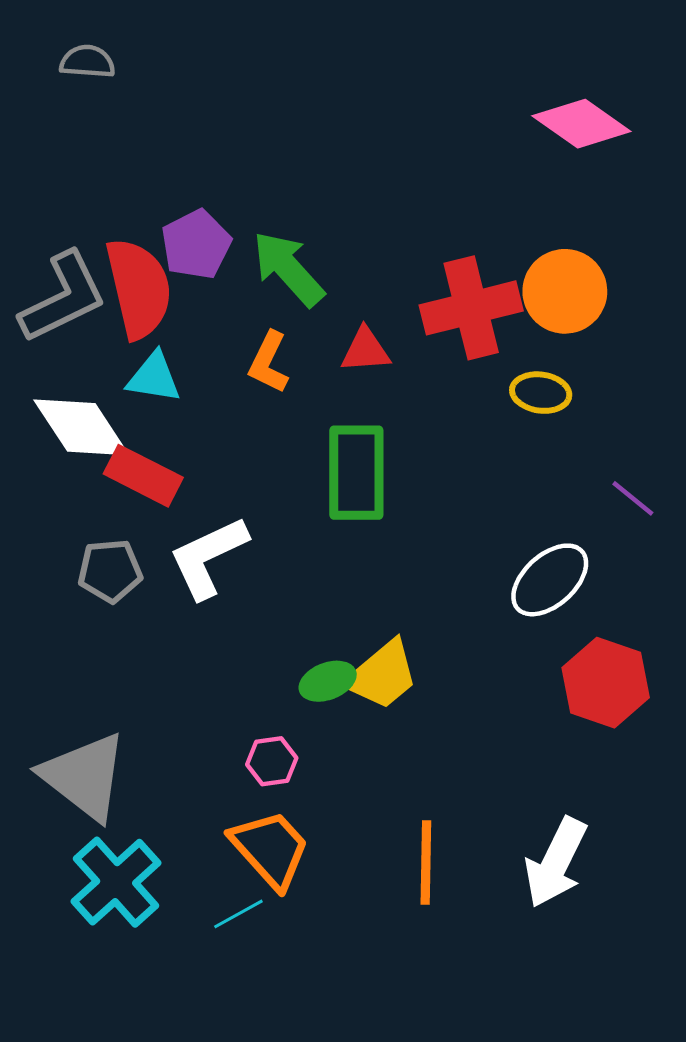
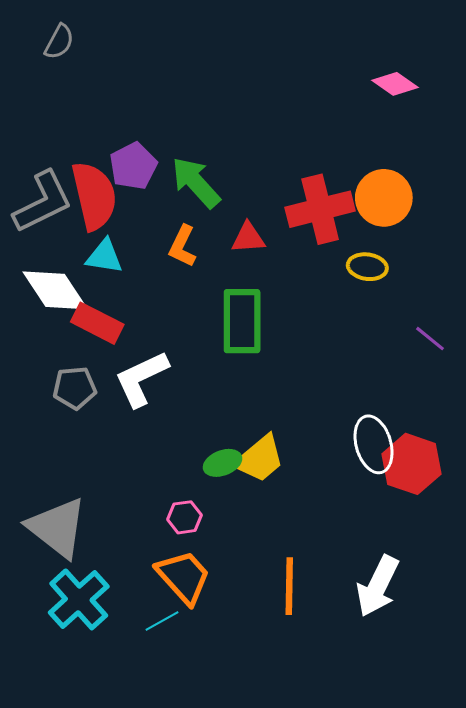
gray semicircle: (87, 62) -> (59, 42), turned 114
pink diamond: (581, 124) -> (395, 84), size x0.7
white ellipse: (550, 580) -> (374, 444), moved, turned -64

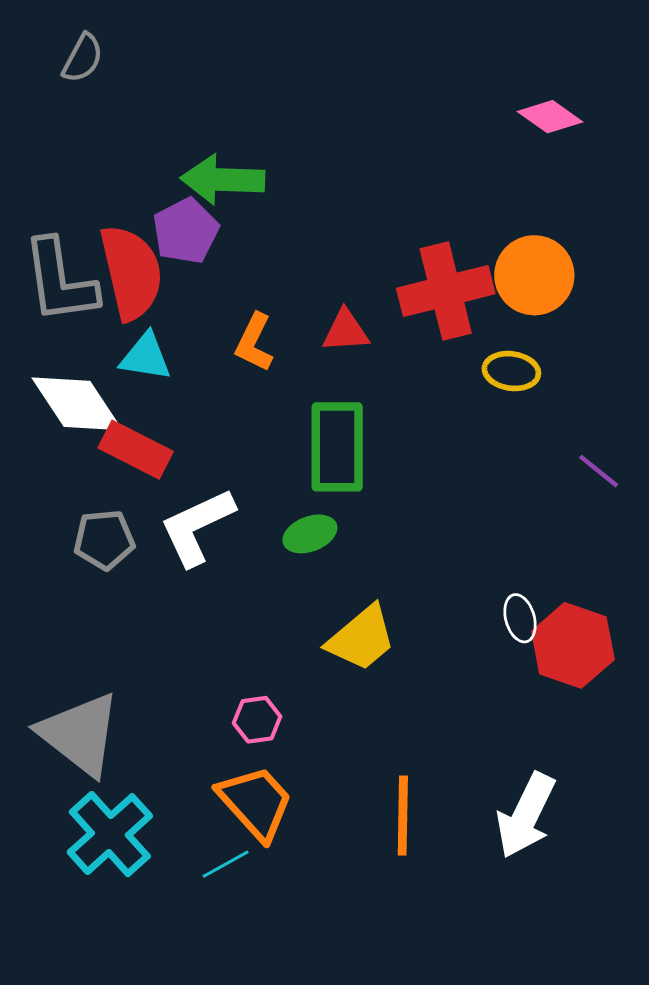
green arrow: (196, 182) -> (223, 180), moved, turned -46
gray L-shape: (43, 202) -> (60, 281), turned 108
white ellipse: (374, 444) -> (520, 618), size x0.6
green ellipse: (223, 463) -> (310, 534), moved

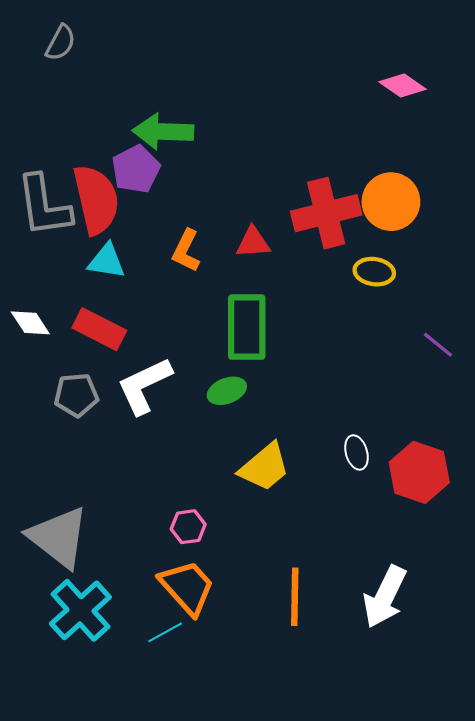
white diamond: (77, 404) -> (30, 323), moved, size x0.6
white ellipse: (520, 618) -> (356, 452), moved

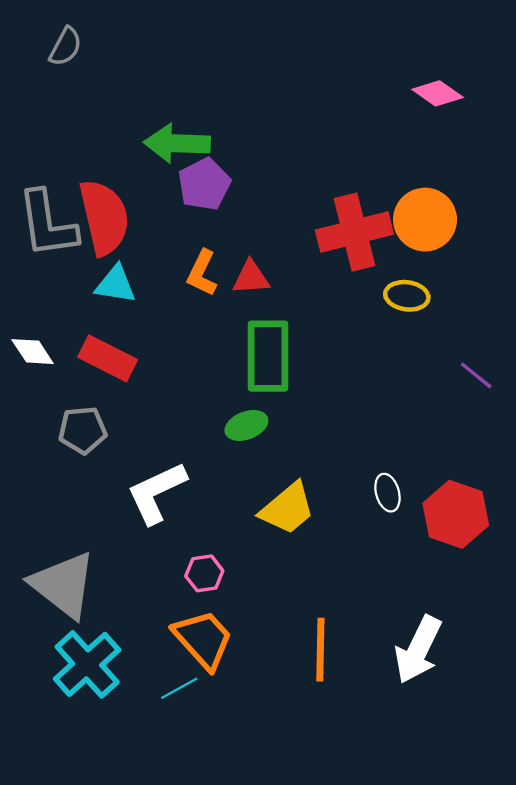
purple pentagon: (136, 169) -> (204, 184), moved
red triangle: (253, 242) -> (251, 278), moved
white L-shape: (144, 386) -> (157, 493), moved

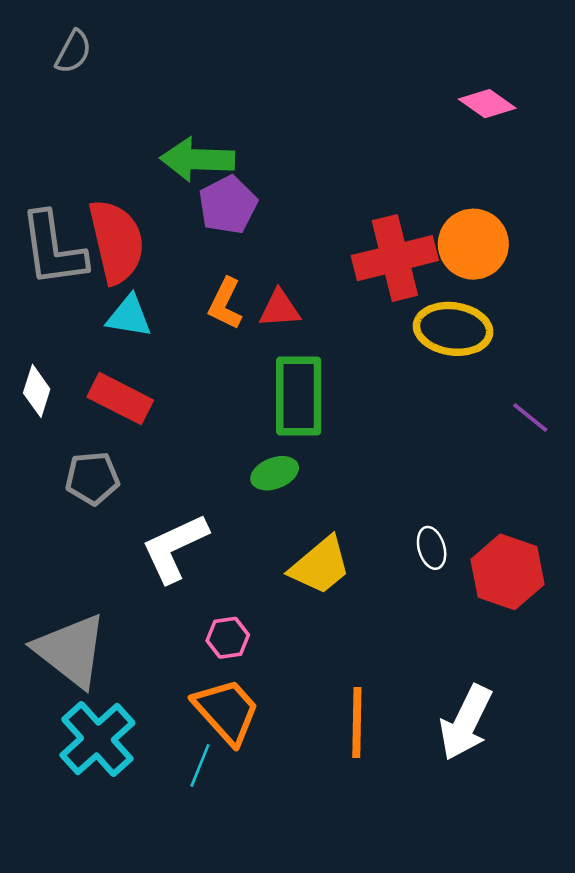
yellow ellipse: (407, 296) -> (453, 329), size x1.5
white diamond: (33, 352) -> (37, 391), turned 51
cyan line: (179, 688) -> (200, 766), turned -39

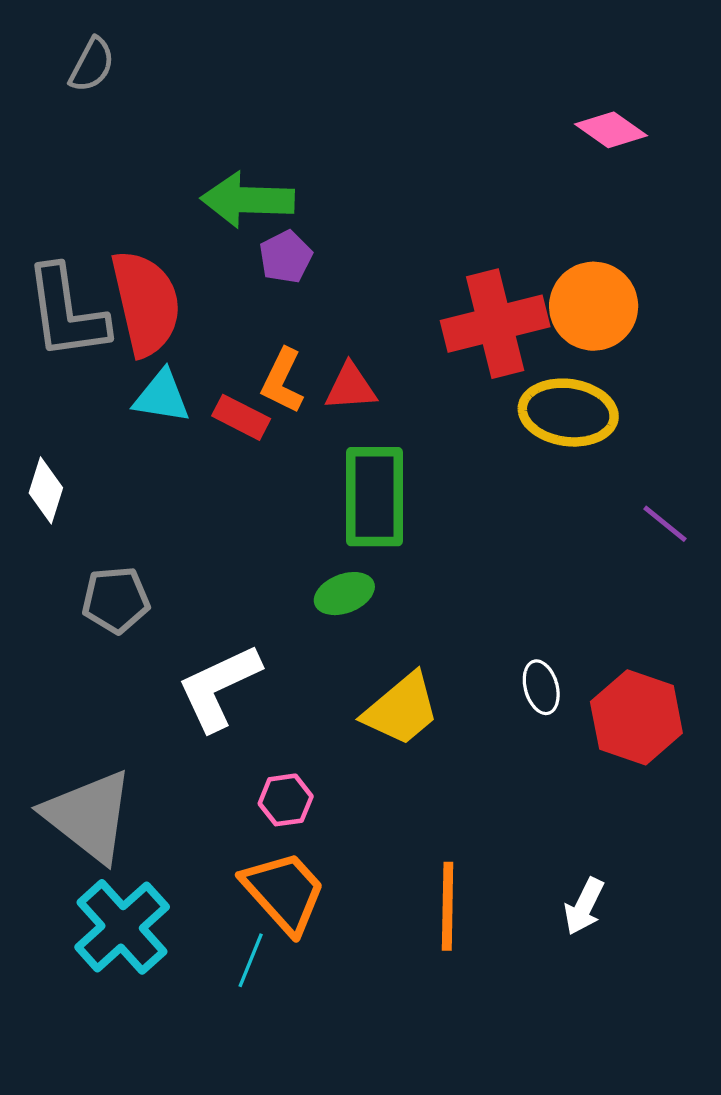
purple pentagon: (228, 205) -> (286, 257), size x0.7
red rectangle: (120, 399) -> (241, 417), moved, size x0.7
white arrow: (466, 723) -> (584, 906), size x0.6

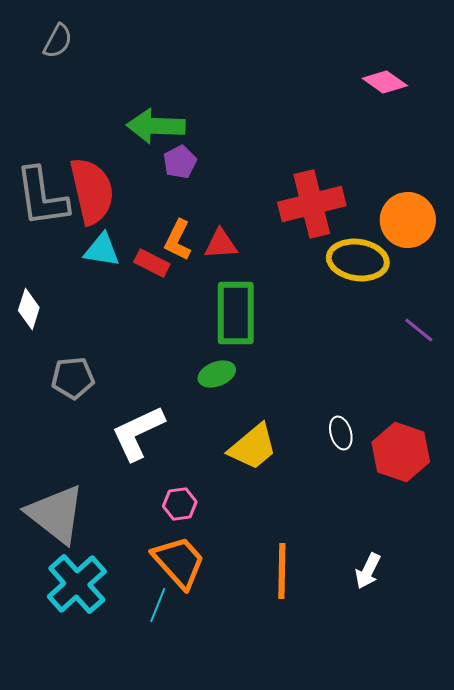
orange circle: (594, 306) -> (408, 220), moved

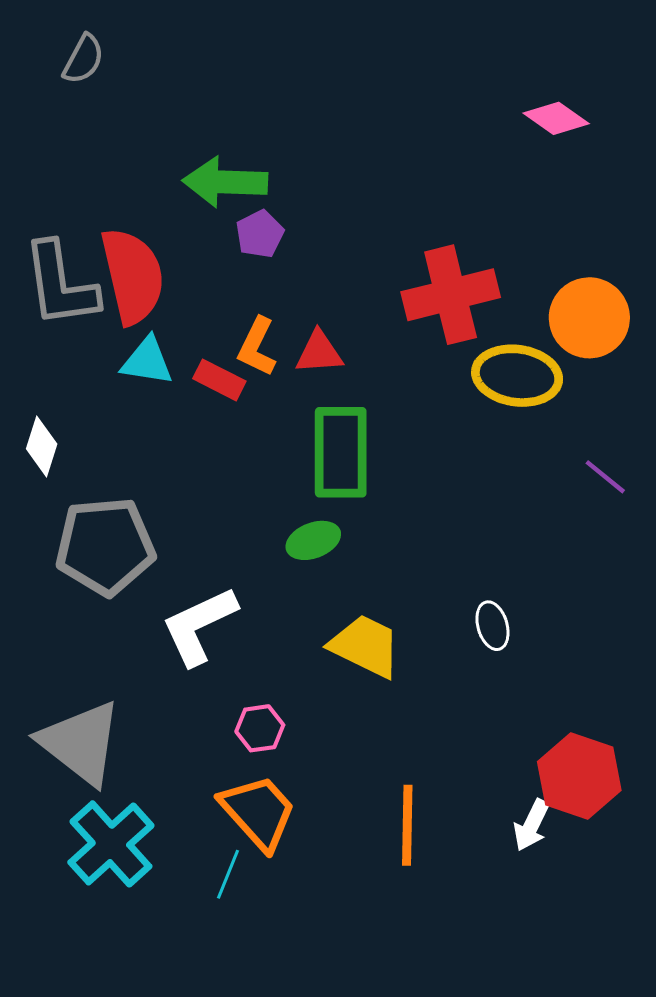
gray pentagon: (73, 378) -> (105, 546), size x1.6
yellow trapezoid: (253, 447) -> (365, 646), turned -114
red hexagon: (401, 452) -> (579, 776), moved

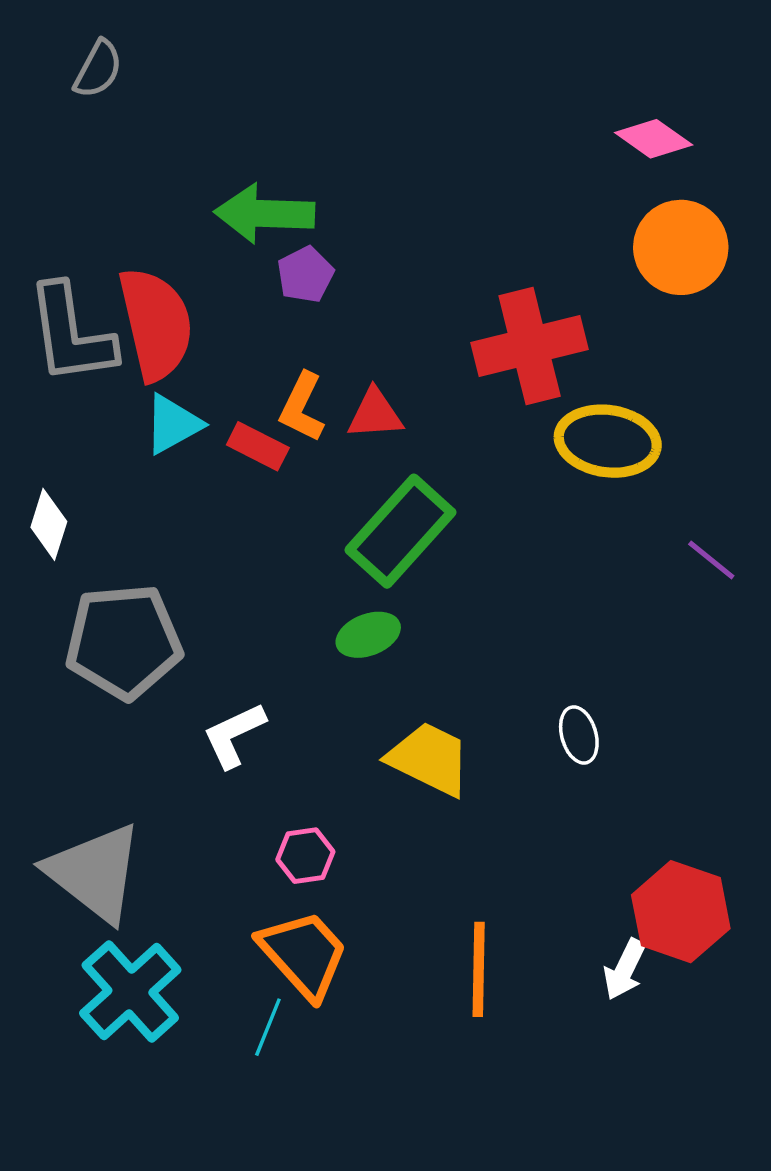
orange circle: (589, 318) -> (681, 247), moved
cyan triangle: (147, 361) -> (173, 424), turned -38
green rectangle: (341, 452) -> (400, 531), turned 42
white L-shape: (199, 626) -> (234, 735), size x0.7

